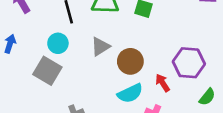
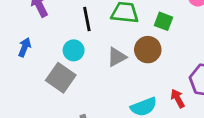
brown circle: (130, 61) -> (148, 50), moved

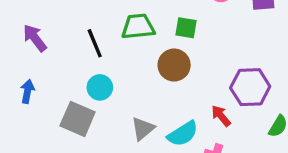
cyan circle: (74, 50) -> (100, 87), moved
gray triangle: (117, 57) -> (143, 129), moved

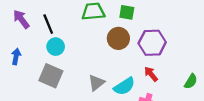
black line: (95, 43) -> (48, 24), moved
cyan circle: (100, 87) -> (56, 47), moved
purple hexagon: (250, 87) -> (152, 43), moved

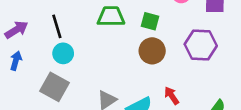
purple arrow: (21, 19) -> (16, 30), moved, turned 90
brown circle: (118, 38) -> (152, 51), moved
purple hexagon: (152, 43) -> (201, 45), moved

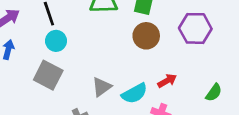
red arrow: (172, 96) -> (167, 81), turned 96

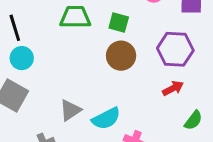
red arrow: (167, 81) -> (173, 88), moved

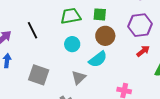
cyan circle: (22, 58) -> (72, 44), moved
cyan semicircle: (106, 118) -> (98, 59), moved

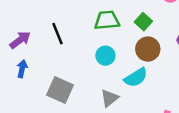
green square: (100, 14) -> (143, 22), turned 32

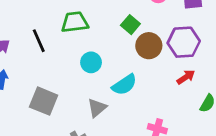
green trapezoid: (107, 20) -> (75, 22), moved
brown circle: (148, 49) -> (149, 46), moved

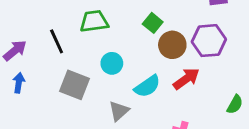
red arrow: (186, 77) -> (186, 79), moved, size x1.4
gray square: (44, 101) -> (74, 85), moved

